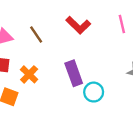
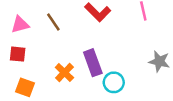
orange cross: (29, 74) -> (64, 73), moved

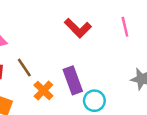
brown line: (53, 22) -> (24, 68), moved

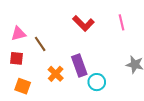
brown line: (24, 68) -> (40, 44), moved

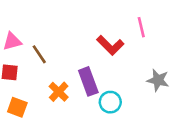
red L-shape: (83, 23) -> (110, 45), moved

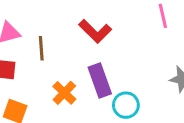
red L-shape: (110, 45) -> (95, 31), moved
brown line: (39, 54) -> (41, 48), turned 30

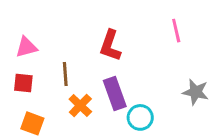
red L-shape: (95, 31) -> (110, 46), turned 64
brown line: (41, 48) -> (65, 74), moved

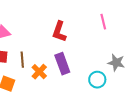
brown line: (65, 74) -> (22, 60), moved
cyan circle: (140, 117) -> (97, 80), moved

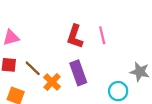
pink line: (103, 22) -> (102, 35), moved
brown line: (22, 60) -> (33, 68), turned -42

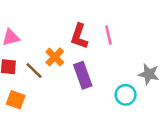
orange cross: (52, 82) -> (55, 57), moved

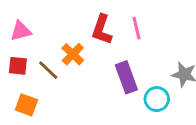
purple rectangle: (83, 75) -> (126, 77), moved

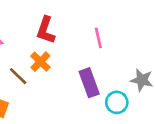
red L-shape: (102, 30) -> (46, 30), moved

